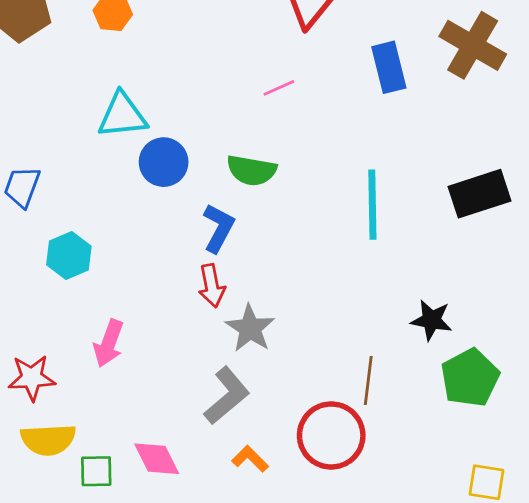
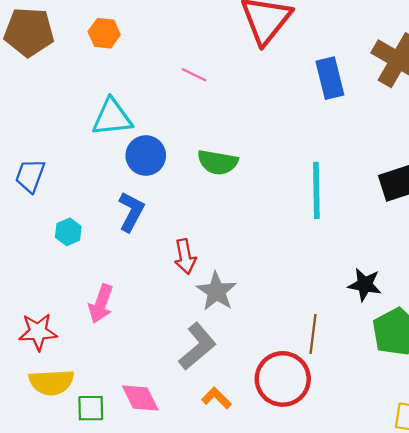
pink line: (279, 88) -> (194, 75), moved, turned 50
blue L-shape: (219, 228) -> (131, 212), moved
cyan hexagon: (69, 256) -> (68, 232), size x0.7

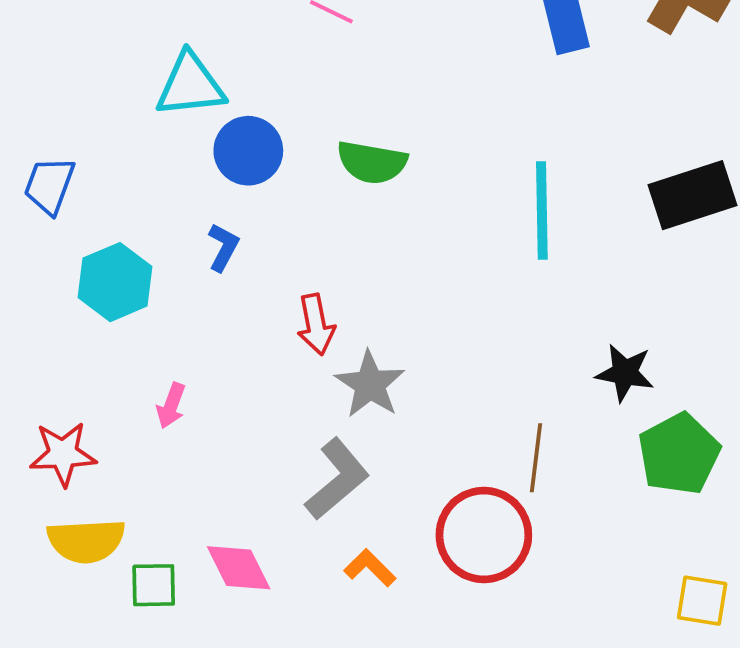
blue L-shape: (131, 212) -> (223, 247), size x0.7
cyan hexagon: (68, 232) -> (115, 282), size x1.6
pink arrow: (101, 304) -> (171, 406), size x0.7

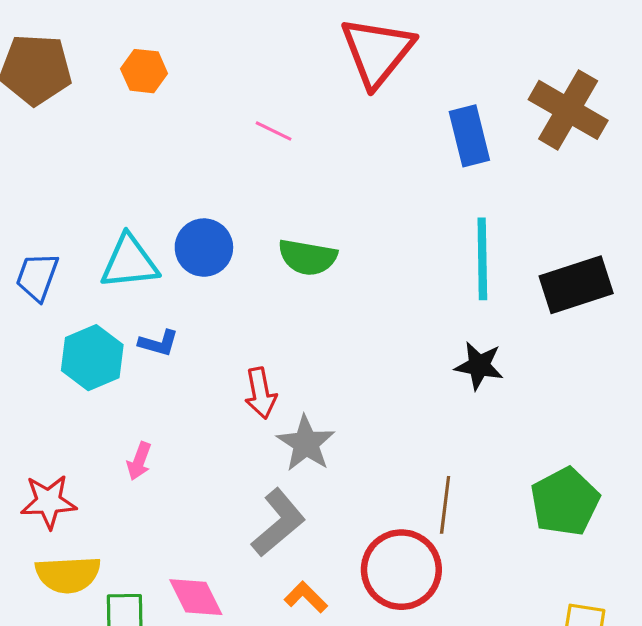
cyan triangle: (190, 85) -> (129, 262), moved
cyan line: (542, 211) -> (482, 259), moved
blue L-shape: (223, 247) -> (159, 343), moved, turned 78
black star: (625, 373) -> (479, 366), moved

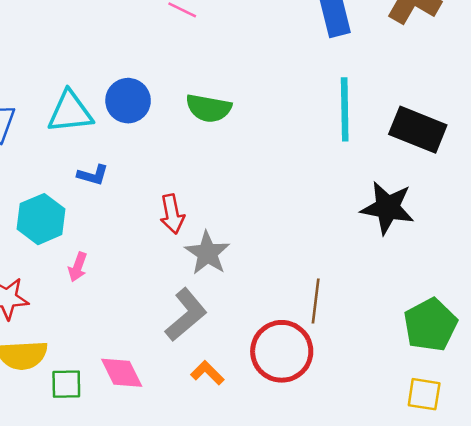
black rectangle: (576, 285) -> (418, 130), turned 40
cyan hexagon: (92, 358) -> (41, 219), moved
black star: (479, 366) -> (388, 208), moved, size x1.4
green pentagon: (565, 502) -> (430, 325), moved

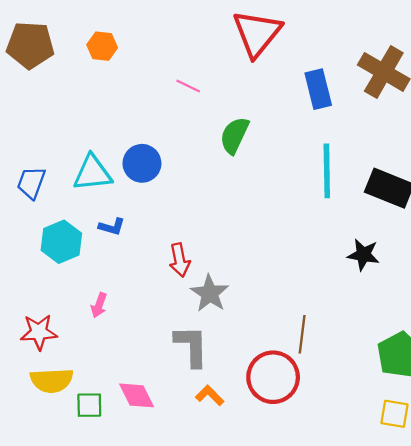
green semicircle: (209, 108) -> (234, 135), moved, turned 105
black star: (388, 208) -> (363, 255), size x0.7
cyan hexagon: (41, 219) -> (61, 242), moved
gray L-shape: (186, 315) -> (191, 346), turned -51

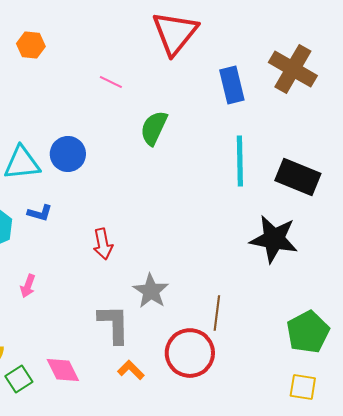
black star: (363, 255) -> (274, 239), size x1.6
gray star: (210, 293) -> (151, 291), moved
green square: (89, 405) -> (19, 379), turned -32

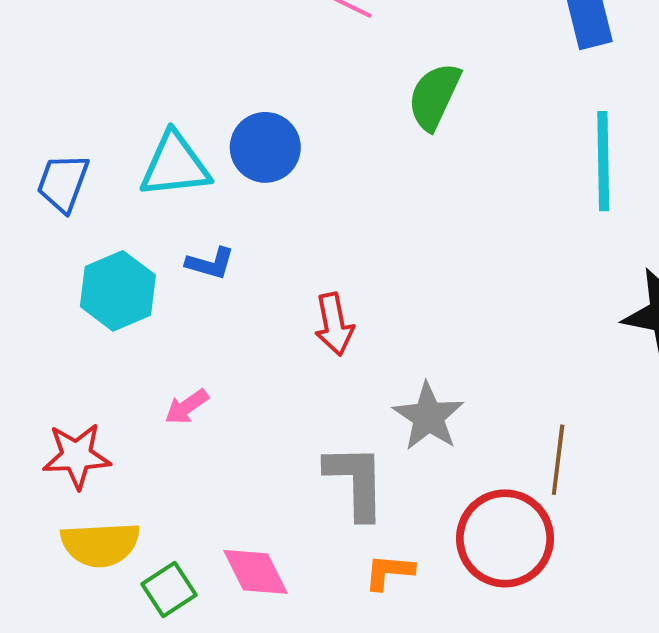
pink arrow: (28, 286) -> (187, 407), turned 35
orange L-shape: (131, 370) -> (389, 572), turned -40

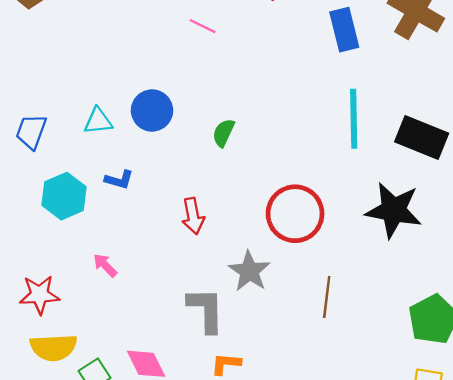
green semicircle: (434, 96) -> (224, 133), moved, size x0.7
cyan triangle: (175, 165) -> (98, 121), size x0.7
pink arrow: (187, 407) -> (105, 265), turned 80
red circle: (505, 538) -> (295, 214), moved

